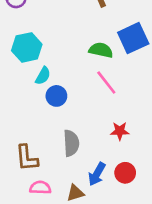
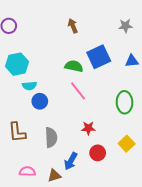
cyan semicircle: (43, 76) -> (29, 86), turned 56
brown L-shape: (27, 158) -> (17, 132), moved
red circle: (125, 173) -> (98, 153), moved

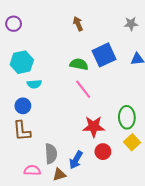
blue circle: (40, 101) -> (23, 106), moved
green ellipse: (124, 102) -> (127, 117), moved
red star: (88, 128) -> (94, 127), size x1.5
gray semicircle: (51, 137) -> (51, 154), moved

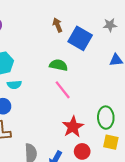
blue square: (104, 55) -> (80, 38), moved, turned -35
red star: (94, 127) -> (73, 127), turned -30
yellow square: (132, 142) -> (111, 142), turned -35

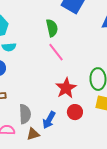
green semicircle: (59, 65) -> (52, 28), turned 66

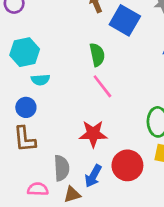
red star: (66, 88) -> (93, 134), moved, turned 30
red circle: (75, 112) -> (127, 165), size x1.5

